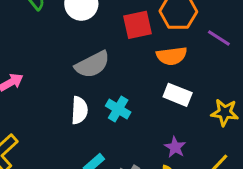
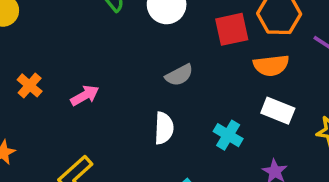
gray semicircle: (92, 64) -> (179, 75), size x0.7
cyan cross: (118, 109) -> (228, 135), moved

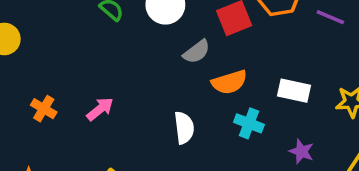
orange semicircle: (271, 65) -> (229, 82), moved
gray semicircle: (179, 75) -> (197, 52), moved

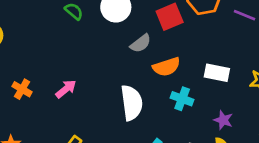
white semicircle: (184, 128) -> (132, 103), size x1.4

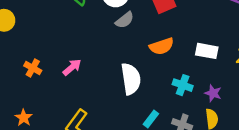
gray semicircle: (141, 43) -> (125, 20), moved
cyan cross: (182, 99) -> (183, 85), moved

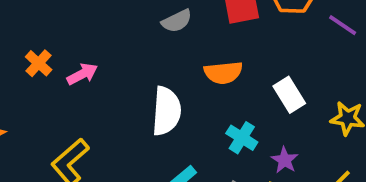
white rectangle: (207, 51) -> (289, 95), turned 35
orange cross: (33, 68) -> (39, 63), moved

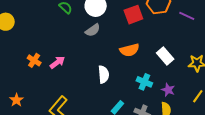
gray semicircle: (177, 21) -> (93, 30), moved
white semicircle: (166, 111) -> (104, 74), size x0.7

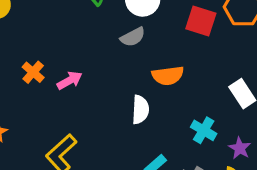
red square: (133, 15) -> (201, 21), turned 30
orange semicircle: (130, 50) -> (168, 76), moved

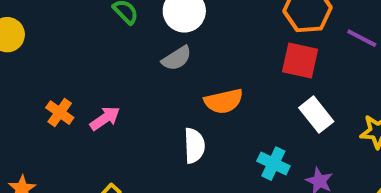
red square: (201, 21) -> (300, 61), moved

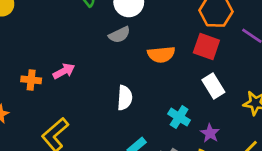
orange semicircle: (224, 101) -> (161, 54), moved
orange cross: (60, 113) -> (31, 80), moved, turned -36

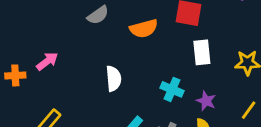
white rectangle: (213, 86) -> (202, 52), turned 35

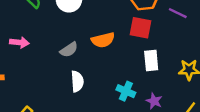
gray semicircle: (98, 15) -> (69, 50), moved
pink arrow: (47, 61) -> (19, 42), moved, turned 42

